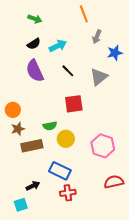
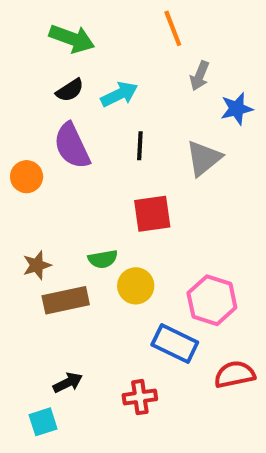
green arrow: (35, 19) -> (72, 39), size x1.5
black line: (68, 71) -> (140, 146), turned 48
orange circle: (13, 110) -> (27, 177), moved
blue rectangle: (60, 171) -> (175, 344), moved

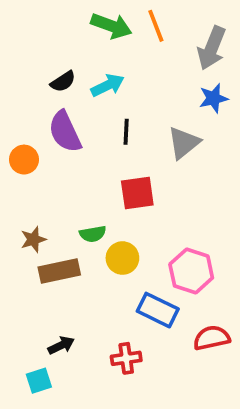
green arrow: (72, 39) -> (111, 26), moved
gray arrow: (200, 76) -> (212, 48), moved, size x1.6

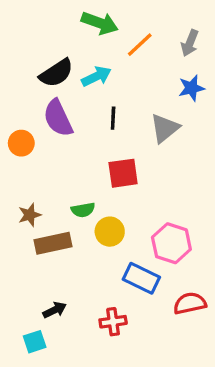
orange line: (156, 26) -> (140, 45), moved, turned 68
gray arrow: (212, 48) -> (190, 43), size x0.7
black semicircle: (63, 82) -> (56, 73), size x1.5

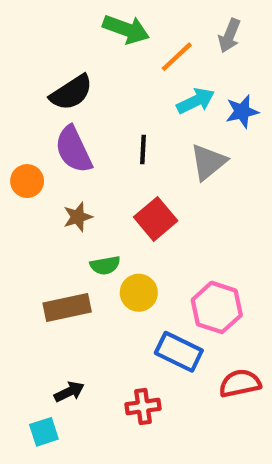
gray arrow: (190, 43) -> (229, 36), moved
cyan arrow: (96, 76) -> (196, 101), moved
red square: (123, 173) -> (156, 219), turned -32
brown star: (30, 215) -> (78, 217), moved

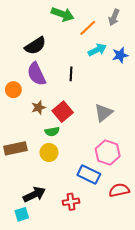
gray triangle: (208, 162) -> (103, 113), moved
red square: (156, 219) -> (63, 112), moved
yellow circle: (139, 293) -> (49, 153), moved
brown rectangle: (67, 307) -> (15, 148), moved
black arrow: (69, 392) -> (34, 194), size x1.5

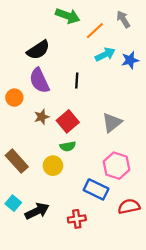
gray arrow: (114, 17) -> (123, 19), turned 126
green semicircle: (52, 132) -> (68, 146), moved
brown rectangle: (15, 148) -> (17, 161), turned 60
cyan square: (22, 214) -> (13, 203), moved, turned -32

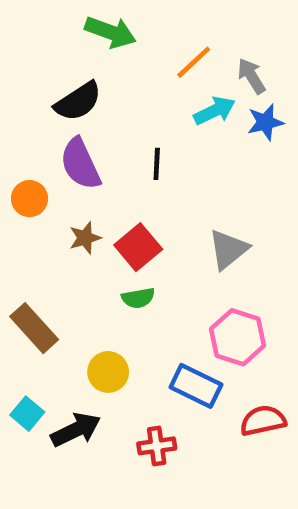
green arrow: (68, 16) -> (110, 32), moved
gray arrow: (123, 19) -> (251, 76), moved
yellow circle: (53, 166) -> (108, 372), moved

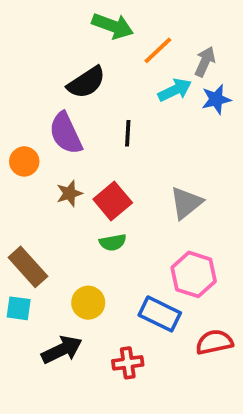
green arrow: (110, 32) -> (113, 26), moved
gray arrow: (251, 76) -> (205, 62), turned 56
black semicircle: (78, 101) -> (86, 82), moved
cyan square: (27, 414) -> (19, 308), moved, turned -32

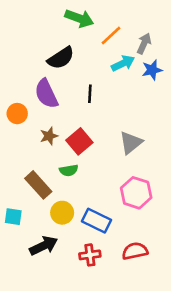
green semicircle: (113, 242) -> (69, 170), moved
brown rectangle: (28, 267) -> (38, 185), moved
blue rectangle: (160, 314) -> (96, 221), moved
red semicircle: (214, 342) -> (135, 251), moved

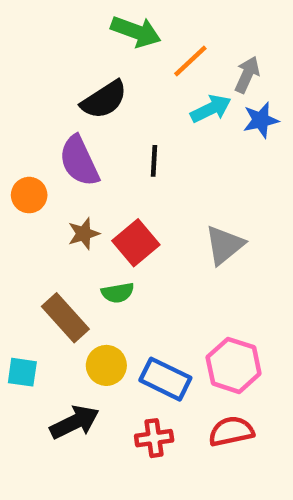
pink hexagon: (136, 193) -> (234, 365), moved

